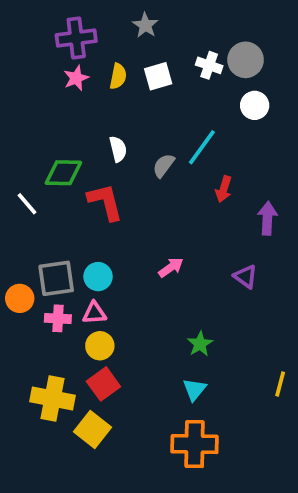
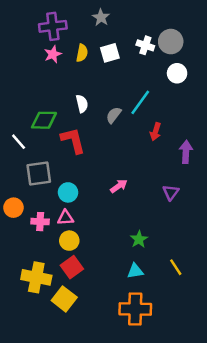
purple triangle: (246, 277) -> (171, 192), turned 30
gray square: (56, 278) -> (39, 173), moved
yellow line: (280, 384) -> (176, 267), moved, turned -48
cyan triangle: (195, 389) -> (135, 271), turned 42

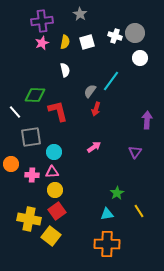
white semicircle: (82, 104) -> (65, 70), moved
red arrow: (155, 132) -> (96, 109), moved
green star: (139, 239) -> (117, 193), moved

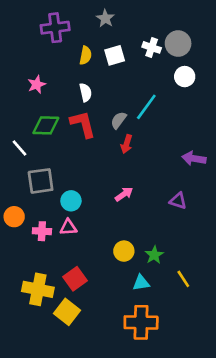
pink star: (42, 43) -> (37, 84), moved
red L-shape: (58, 111) -> (83, 124), moved
purple arrow: (147, 120) -> (194, 159), turned -84
purple triangle: (135, 152) -> (178, 201), turned -48
yellow circle: (55, 190) -> (124, 251), moved

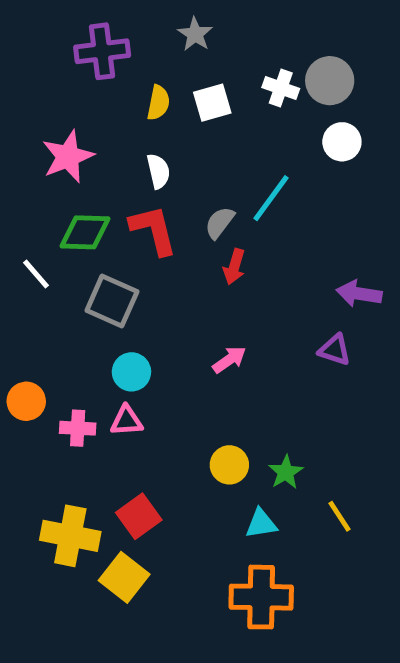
pink star: (37, 84) -> (68, 157), size x1.5
gray square: (41, 181) -> (112, 301), moved, turned 32
purple triangle: (178, 201) -> (335, 350), moved

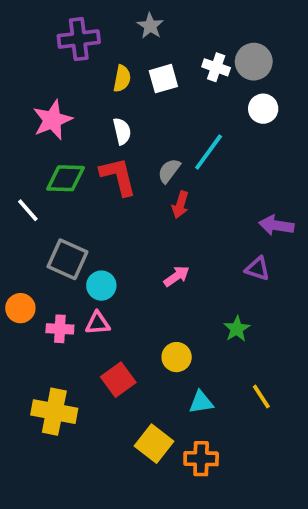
gray square: (112, 301) -> (67, 259), moved
green star: (286, 472) -> (237, 329), moved
red square: (139, 516) -> (118, 380), moved
yellow square: (124, 577) -> (154, 444), moved
orange cross: (261, 597) -> (201, 459), size x0.7

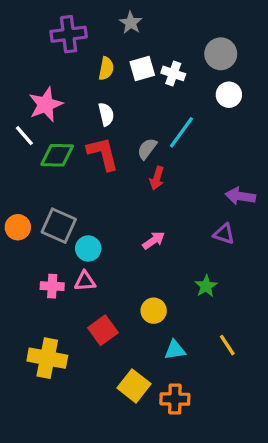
white cross: (216, 67) -> (173, 73), moved
white line: (28, 210) -> (24, 136), moved
orange circle: (20, 308) -> (18, 227), moved

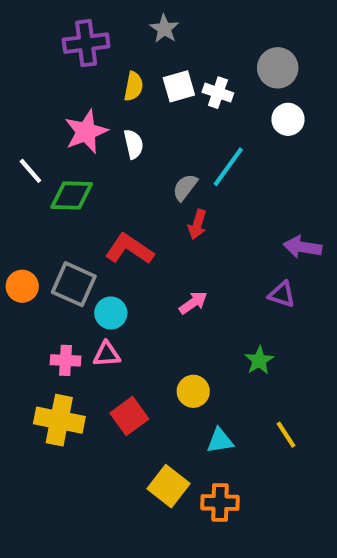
pink star: (46, 105) -> (86, 132), moved
red L-shape: (103, 154) -> (129, 249), moved, turned -42
yellow cross: (47, 358) -> (59, 420), moved

